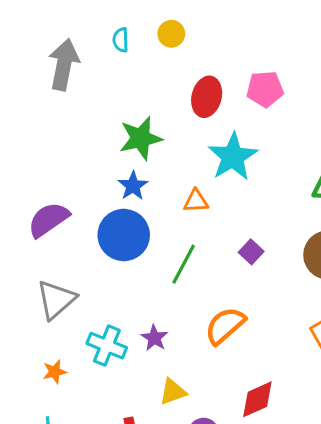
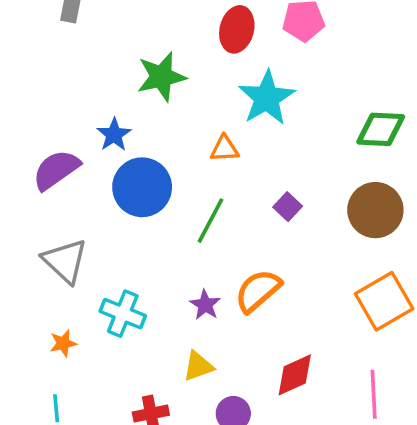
blue star: (133, 186) -> (114, 135), moved
gray triangle: (56, 300) -> (65, 261), turned -36
purple star: (154, 338) -> (205, 305), moved

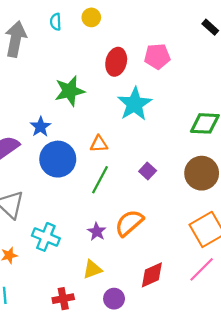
orange triangle: (225, 149) -> (99, 144), moved
pink line: (374, 394) -> (202, 269), moved, turned 48

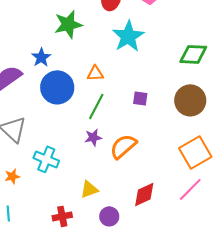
purple square: (148, 171) -> (140, 98), turned -35
purple star: (97, 232) -> (93, 137), moved, turned 30

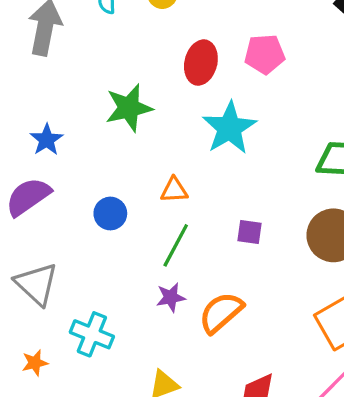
blue star: (41, 57) -> (47, 140), moved
blue circle: (57, 87) -> (110, 214), size x0.6

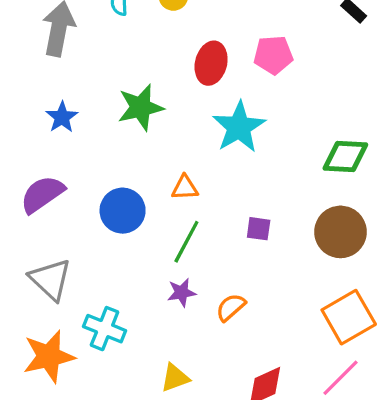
blue star: (47, 140) -> (62, 117), moved
blue circle: (110, 214) -> (123, 211), size x1.4
orange semicircle: (221, 312) -> (231, 307), size x0.7
orange star: (35, 363) -> (49, 356), size x2.0

